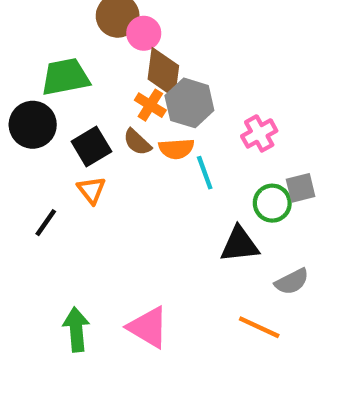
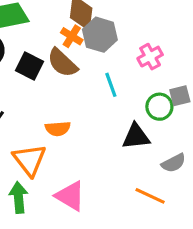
brown semicircle: (137, 142) -> (62, 63), size x1.5
black square: (91, 146) -> (30, 66), turned -32
orange semicircle: (176, 149) -> (58, 129), moved
orange triangle: (91, 190) -> (30, 160), moved, size x1.6

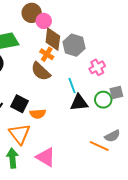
gray hexagon: (100, 35) -> (74, 45), moved
black square: (30, 66) -> (20, 104), moved
black triangle: (136, 136) -> (79, 103), moved
orange line: (150, 196) -> (99, 146), moved

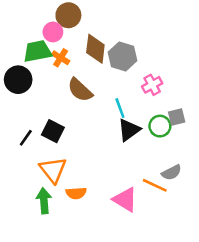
pink circle: (44, 21) -> (53, 32), moved
orange cross: (47, 54) -> (61, 58), moved
black triangle: (79, 103) -> (129, 130), turned -30
orange semicircle: (38, 114) -> (76, 193), moved
pink triangle: (46, 157) -> (125, 200), moved

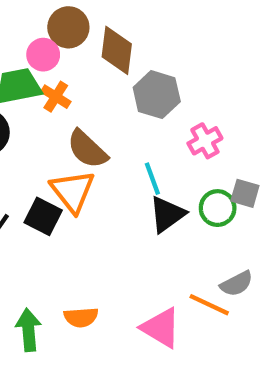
brown diamond: (95, 49) -> (117, 50), moved
gray square: (177, 117) -> (245, 193), turned 30
orange triangle: (53, 170) -> (73, 191), moved

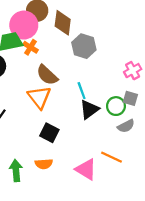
pink circle: (43, 55) -> (24, 25), size x1.6
pink cross: (205, 141) -> (133, 71), moved
black square: (43, 216) -> (49, 133), moved
gray semicircle: (237, 284) -> (126, 126), moved

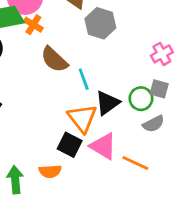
cyan line: (82, 91) -> (84, 79), moved
orange triangle: (39, 97) -> (82, 118), moved
black square: (49, 133) -> (70, 145), moved
pink triangle: (86, 169) -> (103, 146), moved

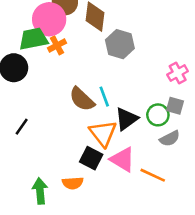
orange cross: (33, 25) -> (57, 45), turned 30
brown semicircle: (54, 60) -> (82, 99), moved

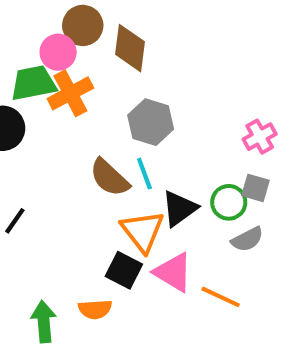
pink circle: (49, 19) -> (58, 52), size x0.7
gray hexagon: (120, 44) -> (151, 122), moved
orange cross: (57, 45) -> (70, 93), size x1.5

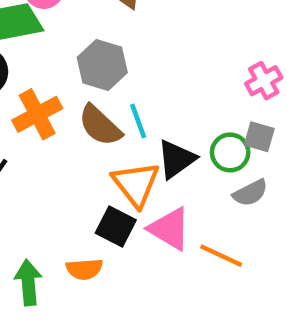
orange cross: (70, 93) -> (37, 114), moved
gray hexagon: (151, 122) -> (102, 65), moved

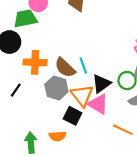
gray hexagon: (102, 65) -> (56, 88), moved
orange cross: (37, 114) -> (35, 62), turned 30
pink triangle: (170, 229) -> (98, 104), moved

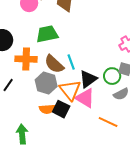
green trapezoid: (25, 18) -> (47, 34), moved
orange semicircle: (58, 136) -> (47, 109), moved

